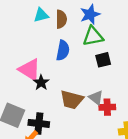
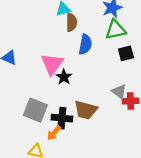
brown semicircle: (61, 19) -> (71, 22), moved
pink triangle: (30, 70) -> (52, 64), turned 35
brown trapezoid: (72, 100) -> (86, 110), moved

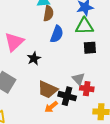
pink triangle: (52, 64) -> (14, 42), moved
black cross: (62, 118) -> (67, 96), moved
orange arrow: (54, 133) -> (51, 107), moved

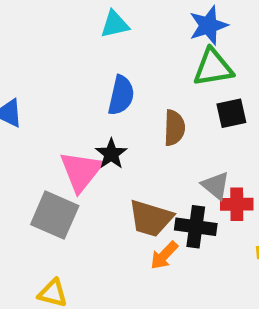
brown semicircle: (48, 13) -> (174, 128), moved
blue semicircle: (57, 34) -> (121, 95), moved
pink triangle: (14, 42) -> (81, 171), moved

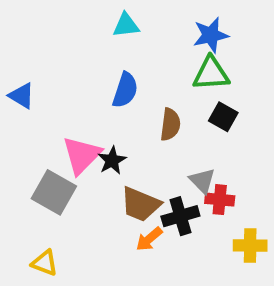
black square: (231, 113) -> (223, 117), turned 36
black star: (111, 154) -> (112, 160), moved
black cross: (196, 227) -> (180, 216), turned -30

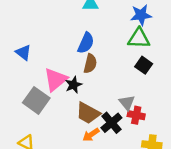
blue triangle: (22, 96) -> (23, 52), moved
brown semicircle: (170, 124) -> (90, 64), moved
black cross: (180, 216) -> (111, 123), turned -30

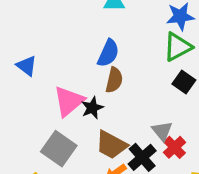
green triangle: (139, 38) -> (178, 47), turned -30
gray square: (36, 100) -> (59, 149), moved
red cross: (136, 115) -> (174, 147), turned 35

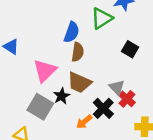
green triangle: (178, 47) -> (102, 18), moved
black star: (92, 108) -> (62, 96), moved
brown trapezoid: (111, 145) -> (79, 83), moved

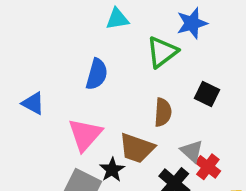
blue semicircle: (72, 32) -> (97, 74), moved
brown semicircle: (78, 52) -> (163, 112), moved

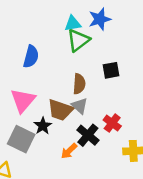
cyan triangle: (117, 19) -> (73, 24), moved
black square: (207, 94) -> (111, 70), turned -36
gray triangle: (192, 151) -> (80, 106), moved

